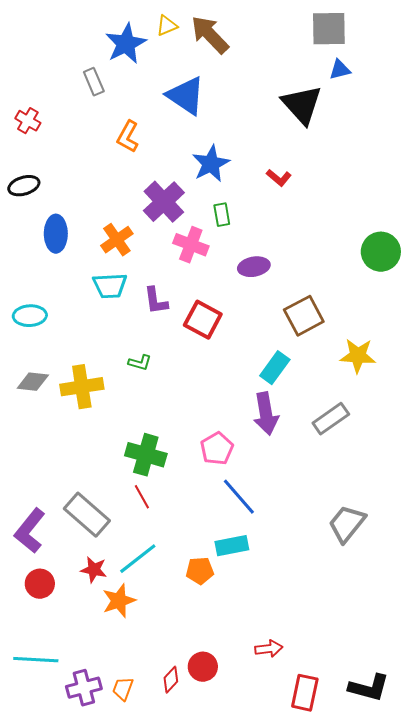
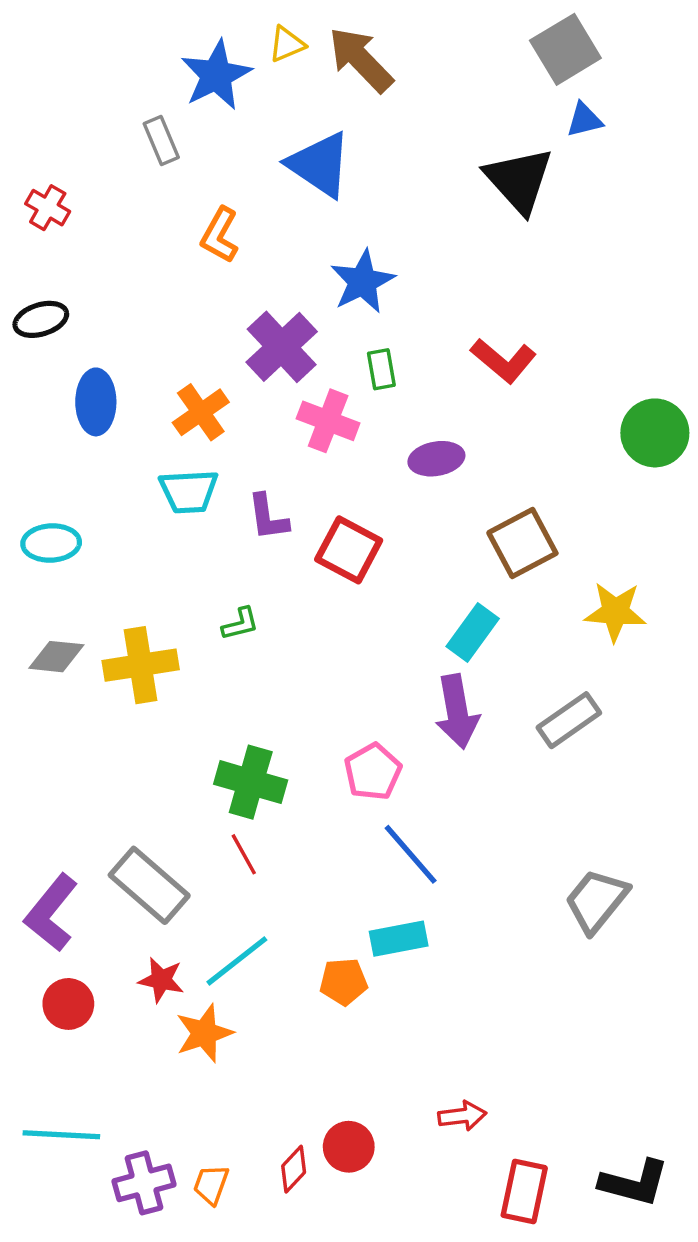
gray square: (329, 29) -> (565, 49), turned -30
red L-shape: (279, 178) -> (504, 361), moved, size x1.5
green L-shape: (140, 363) -> (240, 624), turned -30

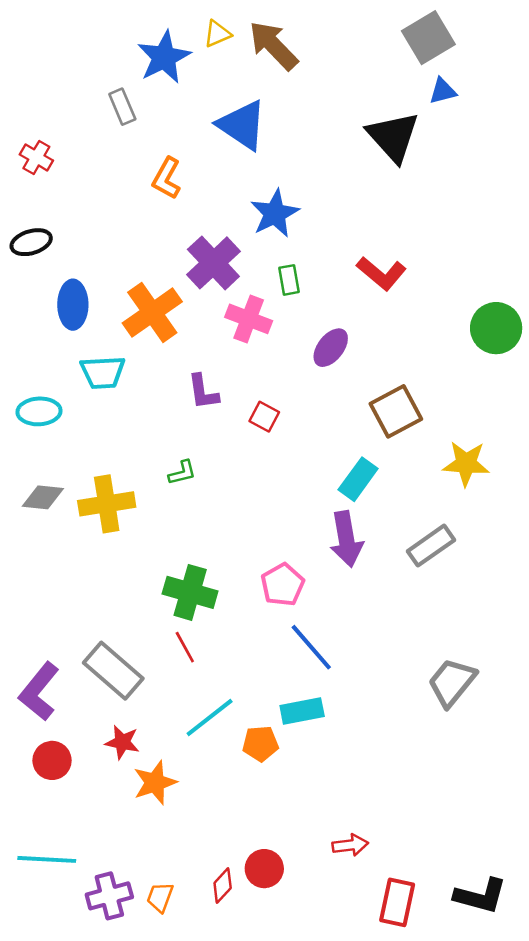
orange cross: (201, 412) -> (152, 312), size x1.4
purple ellipse: (436, 459) -> (331, 348), turned -42
cyan trapezoid: (189, 491) -> (103, 372), moved
red square: (349, 550) -> (264, 417), size x0.6
cyan line: (237, 961) -> (210, 717), moved

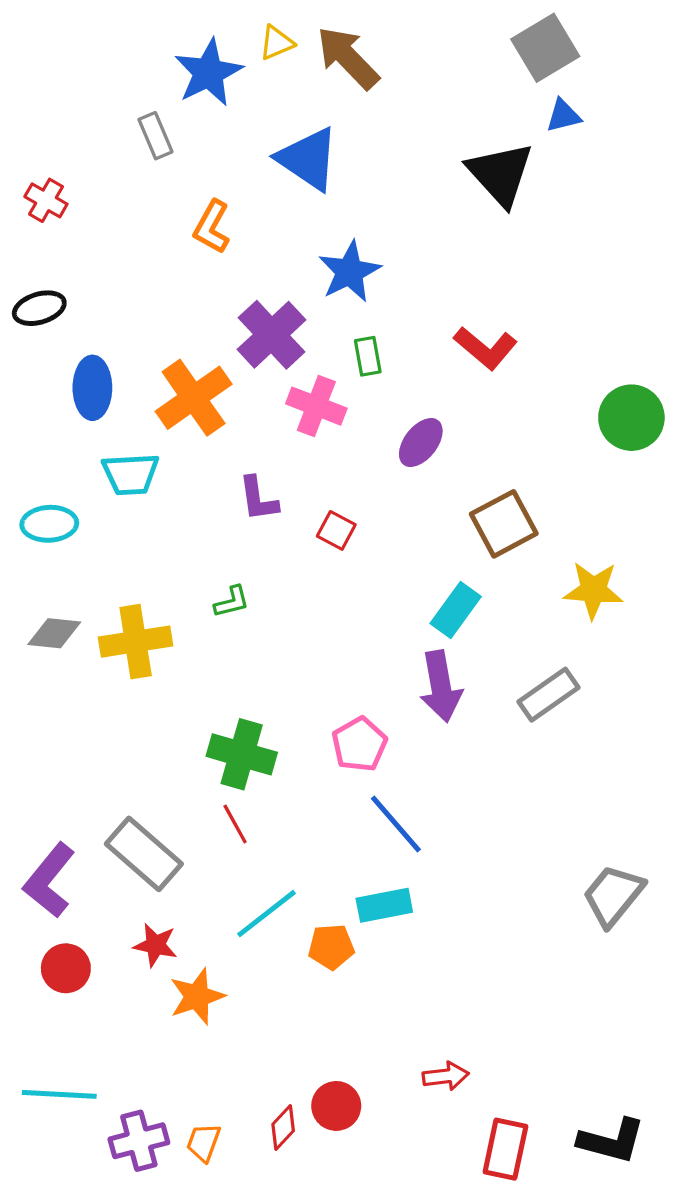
gray trapezoid: (452, 682) -> (613, 895), moved

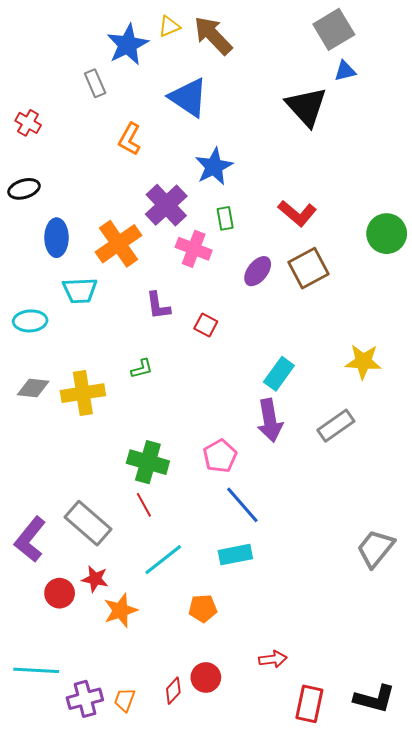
green circle: (631, 418) -> (387, 234), moved
brown square: (504, 524) -> (308, 268), moved
orange pentagon: (331, 947) -> (203, 608), moved
red circle: (66, 968) -> (60, 593), moved

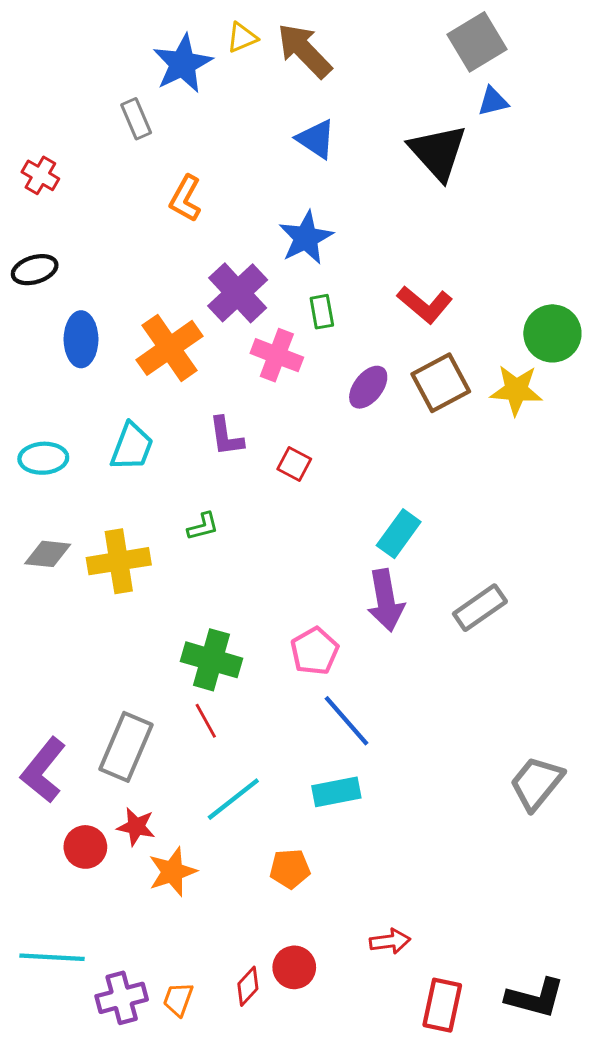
blue triangle: (189, 97) -> (316, 139), moved, size x0.7
cyan trapezoid: (80, 290) -> (132, 447), moved, turned -66
yellow star: (363, 362) -> (516, 390), moved
gray rectangle: (88, 523) -> (126, 747), turned 72

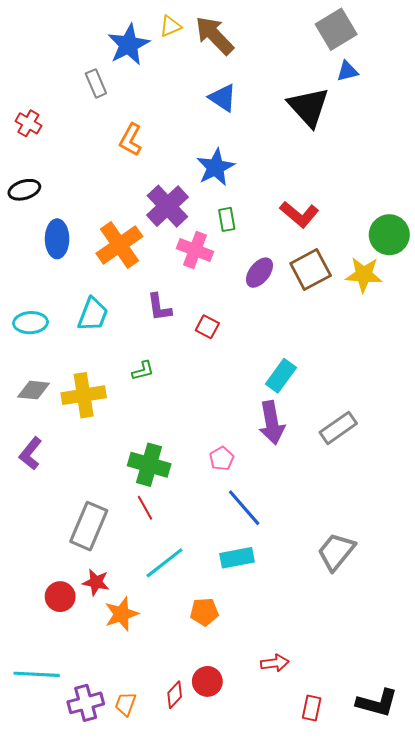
pink pentagon: (315, 651) -> (222, 459), size x0.7
purple L-shape: (43, 770) -> (30, 453), moved, size x0.7
gray trapezoid: (537, 783) -> (336, 552), moved
red rectangle: (442, 1005) -> (312, 708), size x0.7

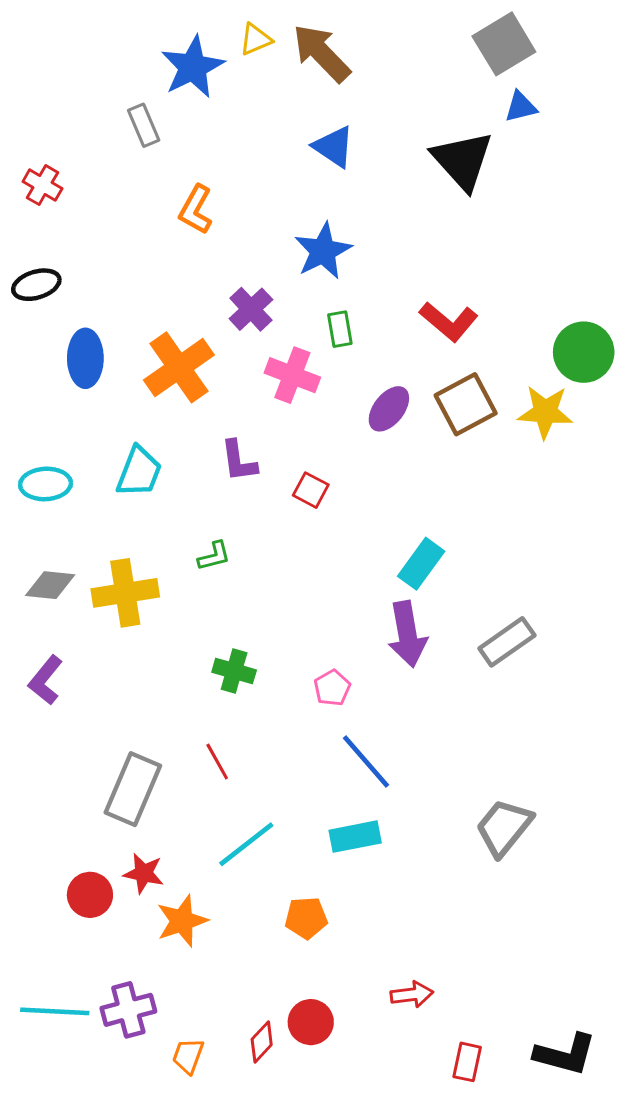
purple cross: (167, 206) -> (251, 309), size x0.7
green cross: (149, 465) -> (234, 671), moved, size x0.7
purple cross: (86, 703) -> (128, 1010), moved

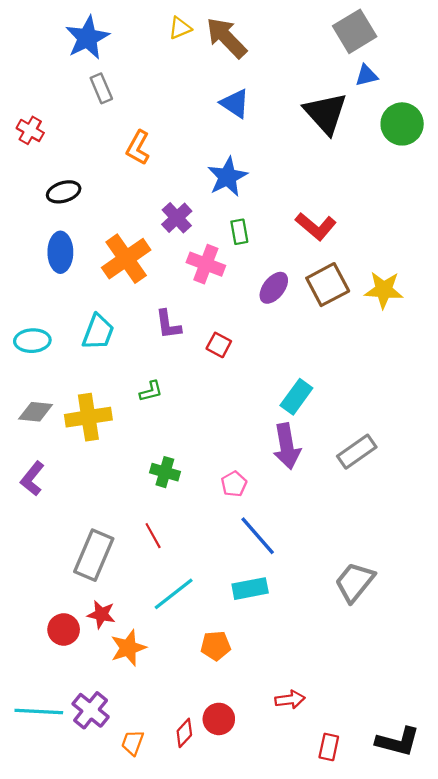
blue star: (193, 67) -> (87, 38), moved
black ellipse: (36, 285) -> (64, 192), moved
green circle: (584, 352) -> (402, 124), moved
purple cross: (128, 1010) -> (91, 710), turned -36

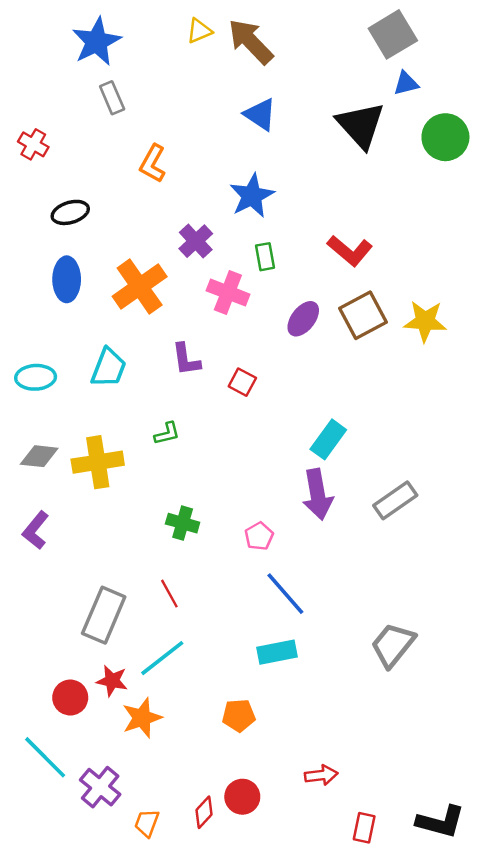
cyan line: (174, 594) -> (162, 658), moved
cyan line: (39, 711) -> (45, 757), moved, turned 42

